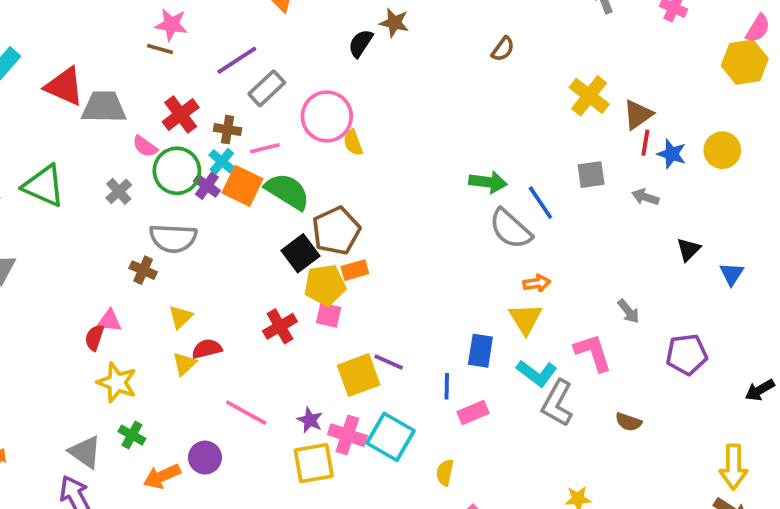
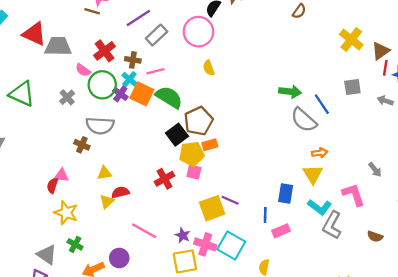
pink circle: (327, 116) -> (198, 32), moved
yellow triangle: (181, 317) -> (105, 173), turned 35

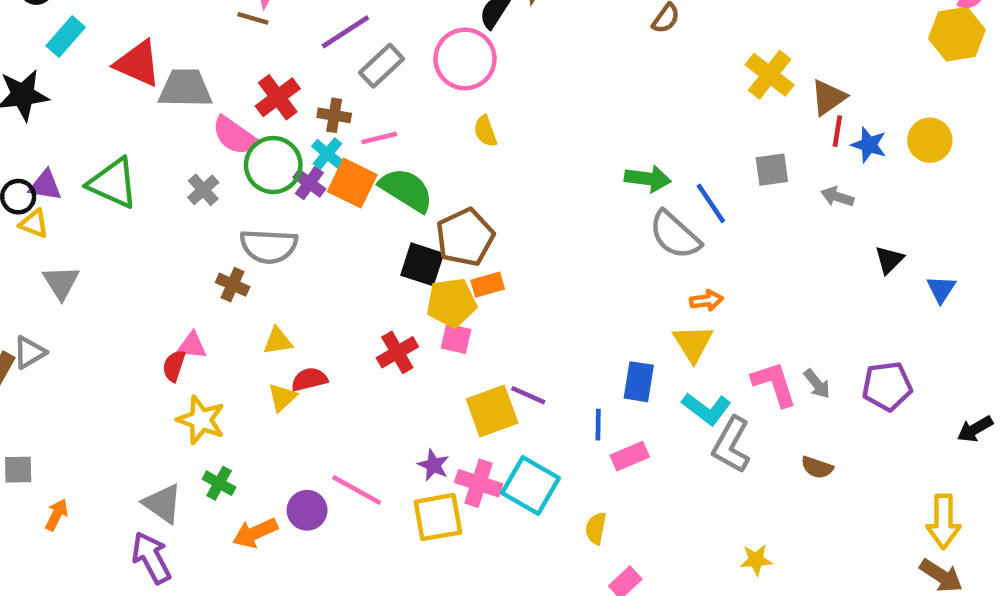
pink semicircle: (83, 70) -> (235, 136), size x1.5
black square: (177, 135) -> (422, 264), turned -35
gray arrow: (375, 170) -> (817, 384), moved
pink line: (144, 231) -> (357, 490), moved

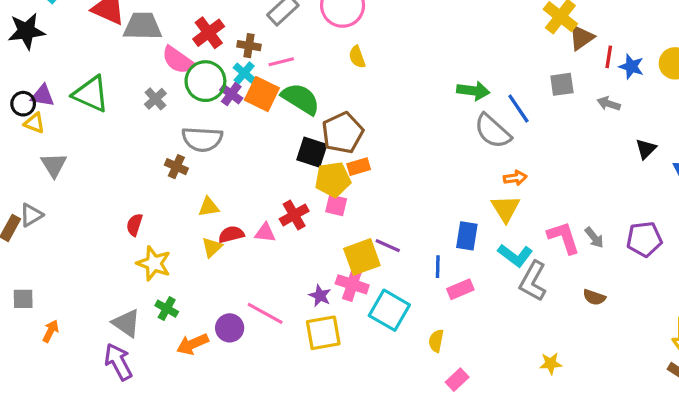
brown triangle: (828, 97) -> (581, 38), moved
pink triangle: (192, 346) -> (265, 233), moved
pink cross: (479, 483) -> (352, 284), moved

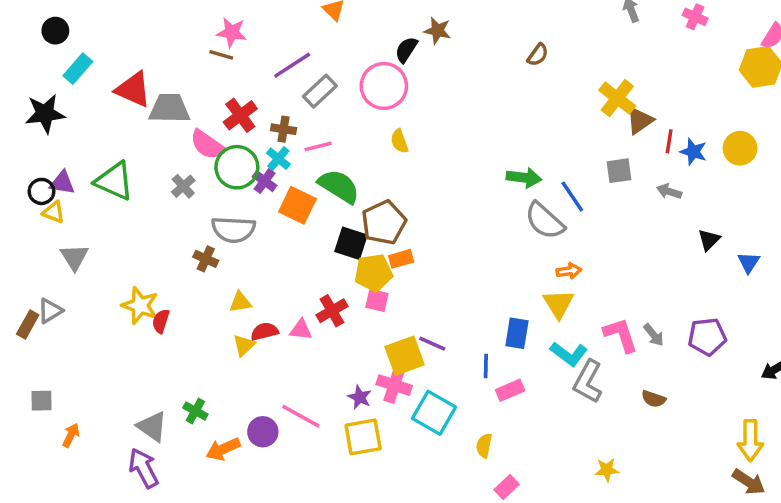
orange square: (262, 94) -> (297, 205), moved
yellow star: (154, 263) -> (140, 306), moved

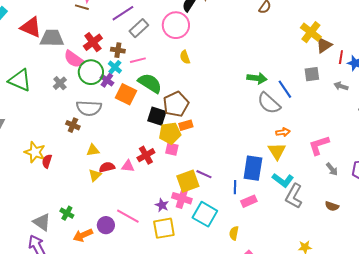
blue rectangle: (517, 333) -> (253, 168), size x1.4
pink L-shape: (621, 335) -> (319, 145), moved, turned -90

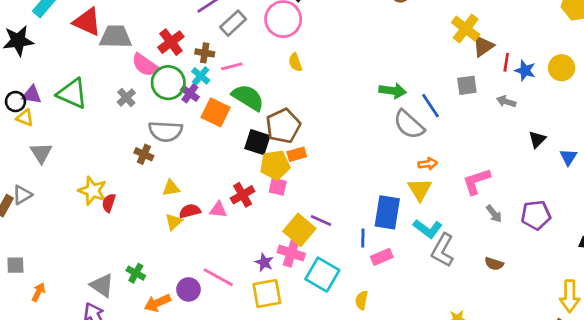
yellow square: (188, 181) -> (299, 230), turned -30

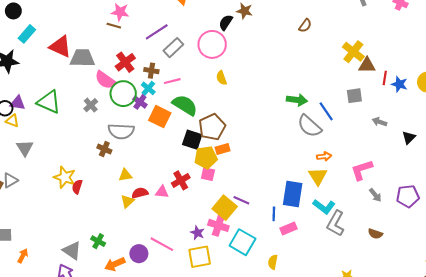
brown triangle: (483, 46) -> (367, 65), turned 36
gray arrow: (506, 102) -> (379, 122), moved

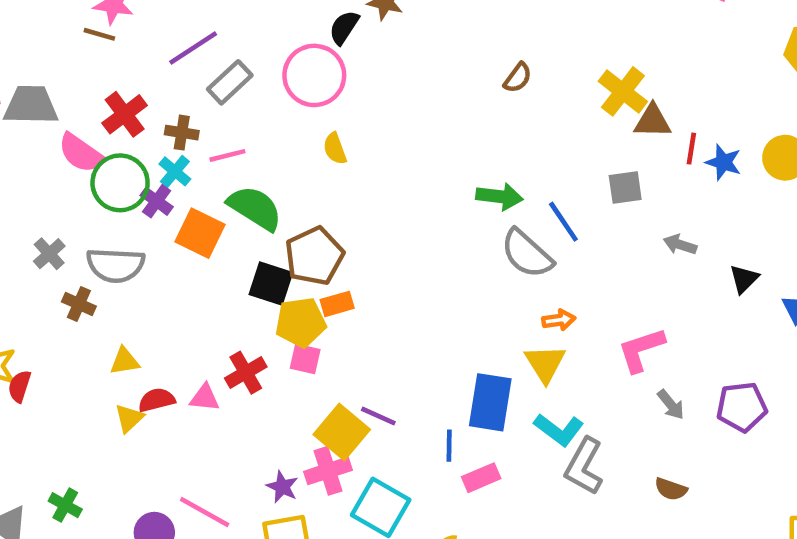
brown semicircle: (305, 26) -> (518, 78), moved
gray cross: (91, 105) -> (49, 254), moved
pink cross: (218, 225) -> (328, 471), turned -36

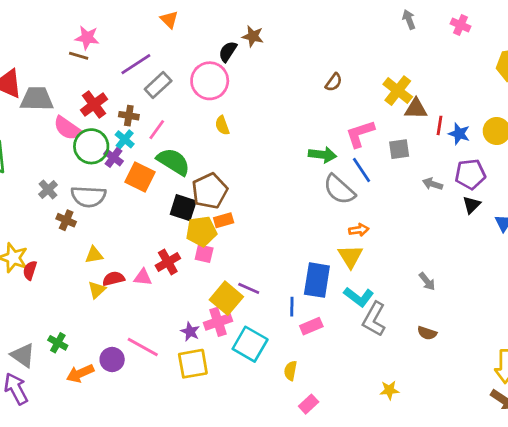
pink line: (227, 155) -> (157, 130), turned -40
pink L-shape: (641, 350) -> (360, 134), moved
purple pentagon: (742, 407) -> (470, 174), moved

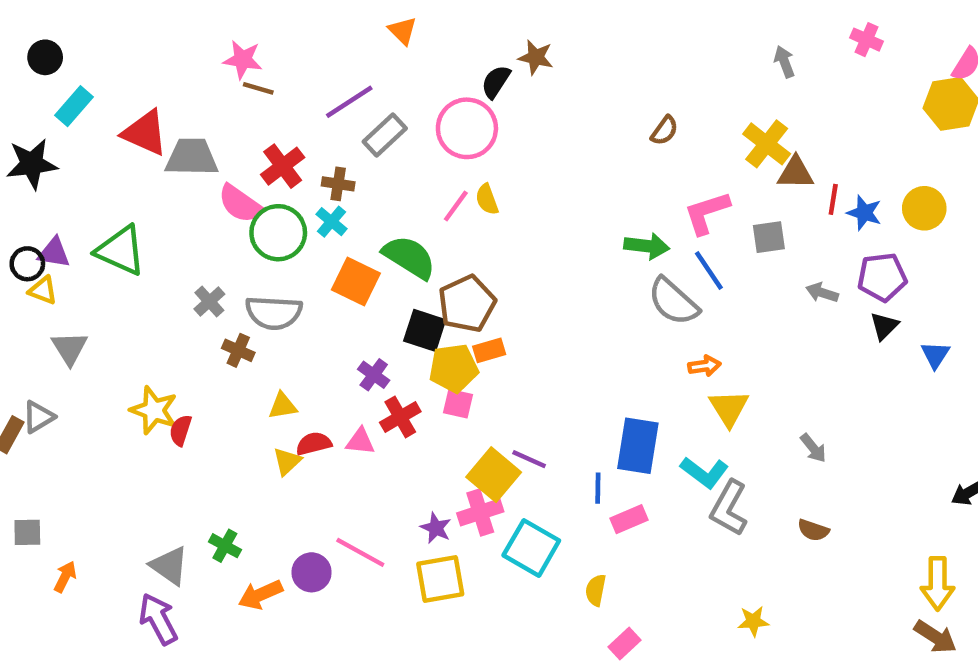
gray arrow: (409, 20) -> (784, 62), moved
pink star: (87, 38) -> (243, 60), moved
pink line: (157, 130) -> (456, 206), moved
purple cross: (114, 157) -> (374, 375), moved
yellow triangle: (350, 256) -> (729, 408), moved

